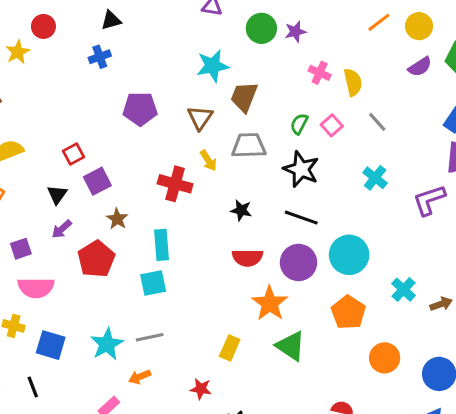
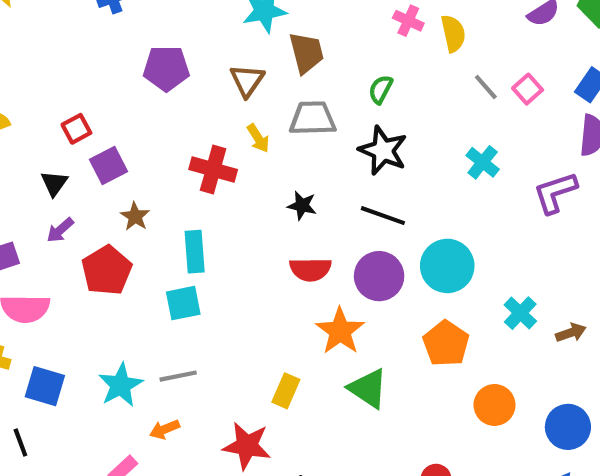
brown trapezoid: (244, 97) -> (306, 53), turned 144
pink square: (332, 125) -> (528, 89), moved
red star: (201, 389) -> (247, 446), size x1.6

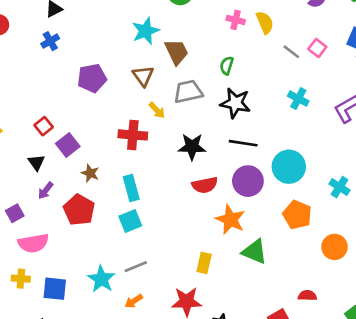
black star: (302, 206) -> (192, 147), size x1.5

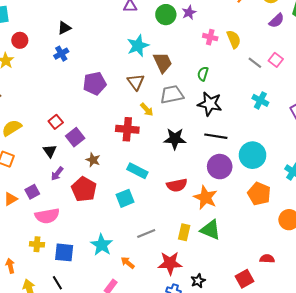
red semicircle: (205, 185) -> (177, 185), moved
cyan rectangle: (131, 188) -> (137, 171), moved, turned -48
green triangle: (254, 252) -> (210, 230), moved
gray line: (136, 267) -> (146, 233), moved
orange arrow: (134, 301) -> (128, 263), turned 72

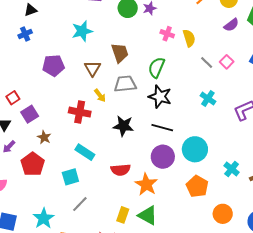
cyan star: (138, 46) -> (82, 31), moved
green semicircle: (203, 74) -> (157, 68), size x1.5
gray line: (146, 233) -> (80, 204), moved, turned -30

